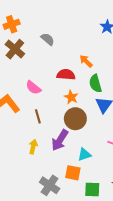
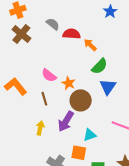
red semicircle: (66, 75) -> (71, 34), moved
green semicircle: (95, 83) -> (100, 66), turned -120
pink semicircle: (33, 88) -> (49, 75), moved
orange star: (71, 97) -> (68, 83), moved

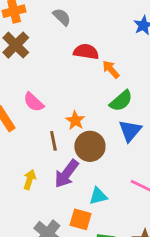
gray semicircle: (53, 24) -> (62, 17), moved
pink semicircle: (49, 75) -> (34, 102), moved
brown line: (44, 99) -> (53, 141), moved

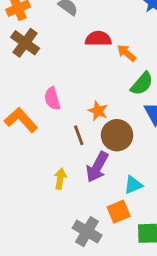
pink semicircle: (34, 102) -> (52, 99), turned 40
orange square: (81, 219) -> (119, 212), turned -30

